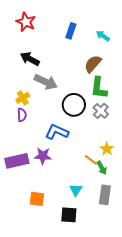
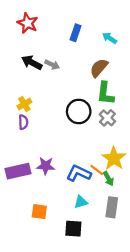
gray arrow: (46, 82) -> (52, 65), moved, size x0.6
blue L-shape: (57, 132) -> (79, 173), moved
yellow star: (107, 149) -> (114, 158), size x1.6
cyan triangle: (76, 190) -> (81, 202), turned 40

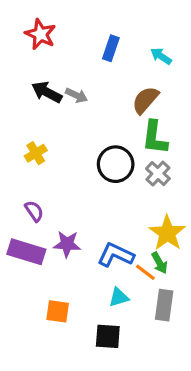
purple semicircle: (23, 122) -> (34, 211), moved, turned -32
orange line: (97, 170) -> (145, 272), moved
purple rectangle: (18, 171) -> (26, 252), turned 30

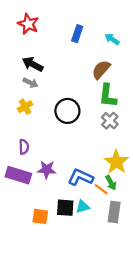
gray arrow: (76, 95) -> (30, 83), moved
black circle: (116, 164) -> (67, 111), moved
purple semicircle: (34, 211) -> (24, 147), turned 32
black square: (108, 336) -> (65, 208), moved

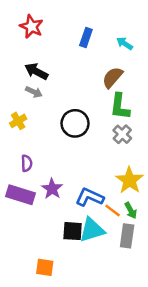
yellow cross: (25, 107) -> (18, 121), moved
purple star: (47, 170) -> (52, 189), turned 30
green arrow: (111, 183) -> (131, 211), moved
cyan triangle: (83, 207) -> (92, 230), size x1.6
orange square: (40, 216) -> (45, 267), moved

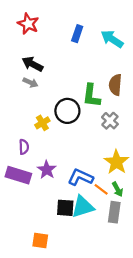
cyan arrow: (125, 44) -> (112, 39), size x1.5
brown semicircle: (113, 77) -> (115, 85), moved, turned -36
green L-shape: (120, 106) -> (91, 96), moved
yellow cross: (18, 121) -> (42, 123), moved

